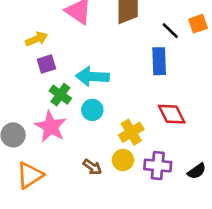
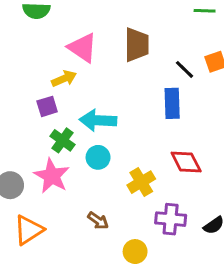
yellow arrow: (37, 39) -> (64, 79), moved
yellow circle: (123, 160) -> (135, 252), moved

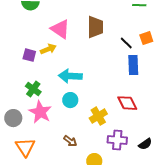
blue rectangle: (172, 103) -> (133, 65), moved
purple square: (47, 106) -> (29, 55), moved, turned 32
green cross: (63, 140) -> (33, 89), moved
orange triangle: (29, 230) -> (25, 147), turned -30

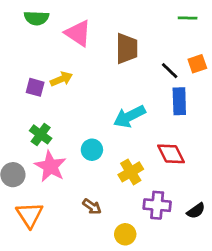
pink triangle: (60, 29) -> (78, 33), moved
cyan arrow: (70, 76) -> (129, 116), moved, turned -30

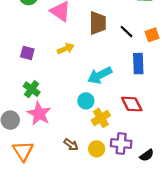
black line: (170, 71) -> (126, 32), moved
yellow arrow: (61, 79) -> (66, 49), moved
cyan circle: (92, 150) -> (86, 101), moved
black semicircle: (196, 211) -> (147, 155), moved
yellow circle: (125, 234) -> (97, 149), moved

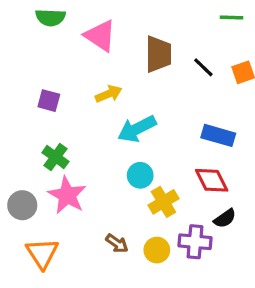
blue rectangle: (138, 64) -> (218, 135), moved, turned -72
cyan arrow: (100, 75) -> (137, 129), moved
black semicircle: (147, 155) -> (225, 218), moved

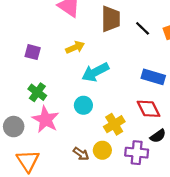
cyan circle: (140, 175) -> (83, 105), moved
yellow circle: (157, 250) -> (102, 150), moved

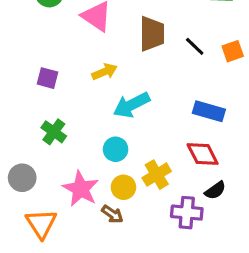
pink star: (46, 119) -> (81, 189), moved
yellow circle: (102, 150) -> (123, 187), moved

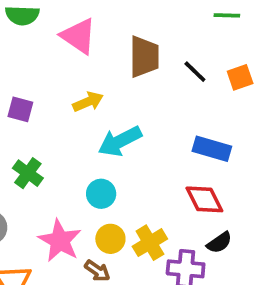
yellow cross: (157, 175) -> (150, 243), moved

